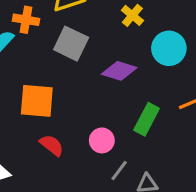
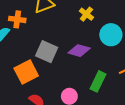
gray square: (71, 44) -> (47, 52), moved
orange square: (37, 101) -> (26, 72), turned -30

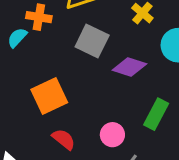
gray square: (47, 52) -> (92, 41), moved

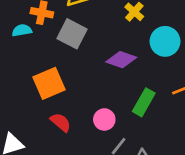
cyan semicircle: (17, 38) -> (22, 30), turned 36
gray square: (92, 41) -> (72, 34), moved

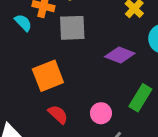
cyan semicircle: (22, 30) -> (23, 23), turned 54
gray square: (72, 34) -> (72, 28), turned -32

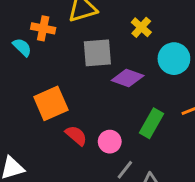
gray square: (72, 28) -> (97, 53), moved
red semicircle: (58, 114) -> (76, 135), moved

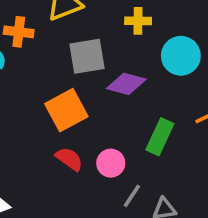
yellow cross: (141, 27) -> (138, 21), turned -36
orange square: (51, 103) -> (66, 110), moved

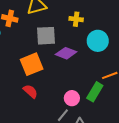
green rectangle: (160, 137) -> (95, 92), moved
pink circle: (111, 163) -> (72, 98), moved

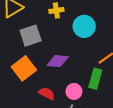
purple diamond: (66, 53) -> (58, 61), moved
red semicircle: (30, 91) -> (47, 93), moved

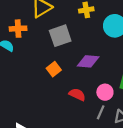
orange square: (24, 68) -> (54, 69), size x0.6

